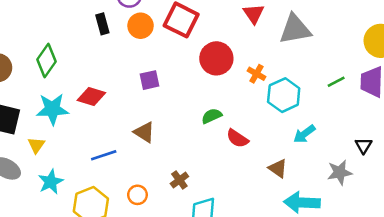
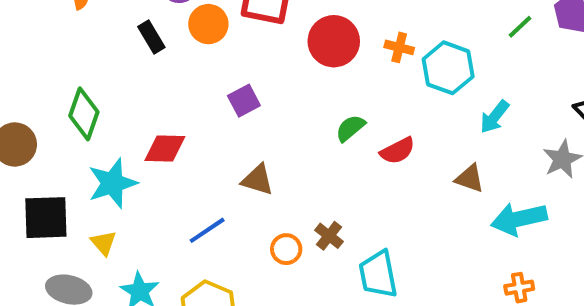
red semicircle: (237, 138) -> (398, 151), turned -45
orange circle: (137, 195) -> (286, 249), moved

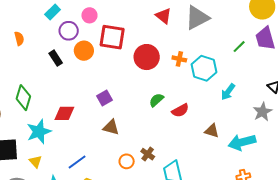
purple square: (244, 101) -> (104, 98), moved
brown triangle: (470, 178) -> (212, 131), moved
blue line: (207, 230) -> (77, 162), moved

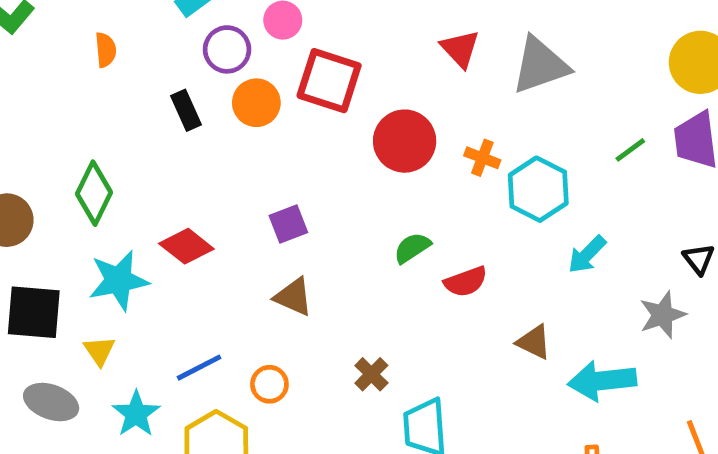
red diamond: (64, 113) -> (186, 246), turned 30
orange circle: (127, 161) -> (269, 384), moved

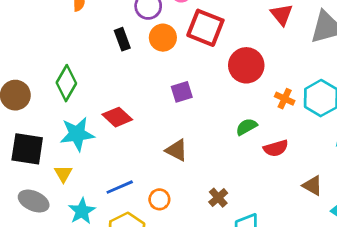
orange cross: (482, 158) -> (285, 99), moved
purple square: (288, 224) -> (182, 92), moved

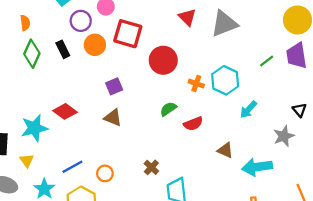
green diamond: (66, 83) -> (32, 54), moved
brown triangle: (177, 150) -> (113, 118), moved

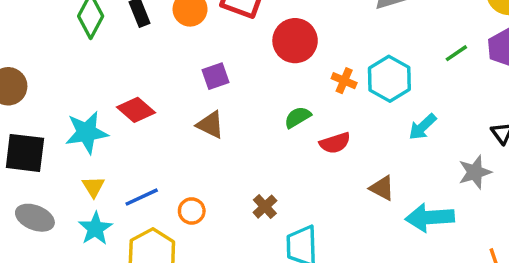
yellow triangle: (27, 161) -> (93, 187), moved

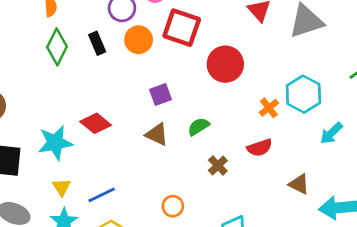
orange cross: (344, 81) -> (269, 108), moved, turned 30
green semicircle: (298, 117) -> (199, 127), moved
brown cross: (265, 207) -> (218, 166), moved
orange circle: (192, 211) -> (173, 206), moved

